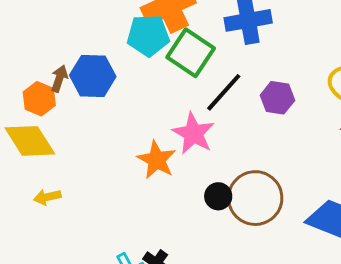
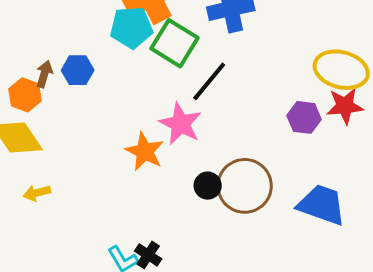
blue hexagon: (93, 76) -> (78, 70), size x0.7
purple hexagon: (277, 98) -> (304, 117), moved

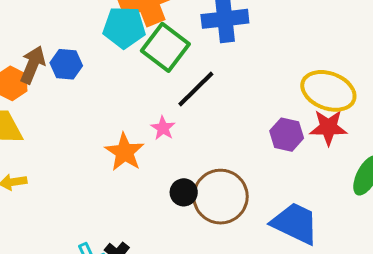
brown arrow: (44, 74) -> (33, 65), size x1.4
pink star: (180, 124) -> (163, 128), size x0.6

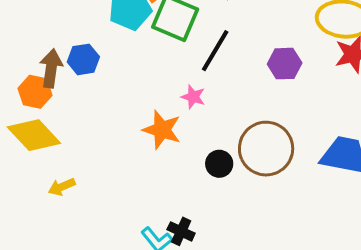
purple hexagon: (287, 135) -> (285, 64), moved
black circle: (184, 192) -> (219, 164), moved

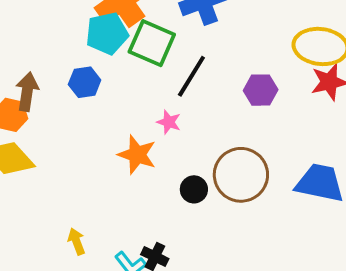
blue hexagon: (83, 59) -> (85, 82), moved
yellow arrow: (62, 187) -> (76, 241), moved, turned 92

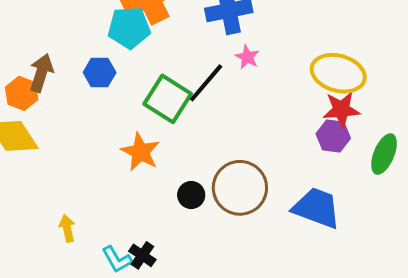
green square: (152, 43) -> (168, 99), moved
purple hexagon: (261, 90) -> (333, 136), moved
pink star: (169, 122) -> (247, 57), moved

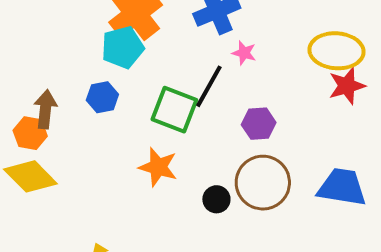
purple hexagon: (333, 136) -> (259, 124), moved

